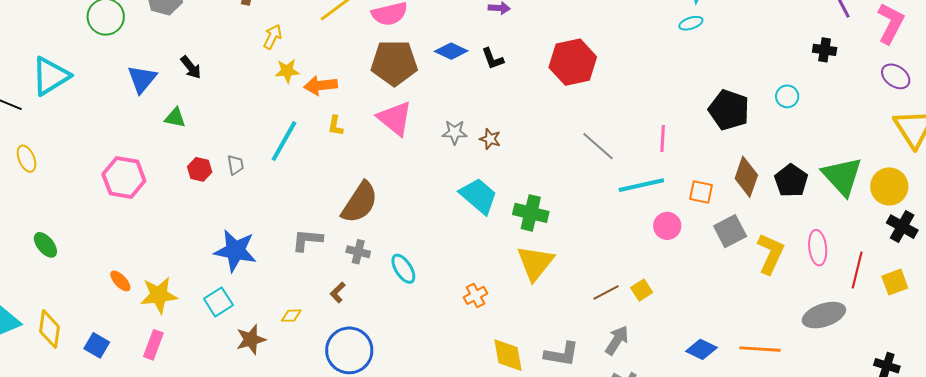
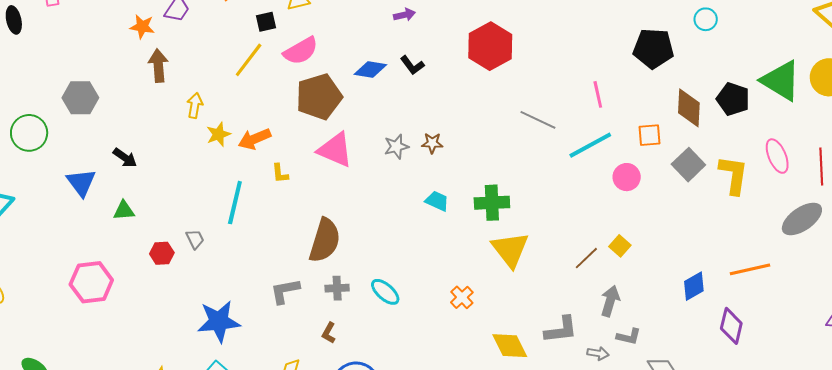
cyan trapezoid: (479, 196) -> (437, 201), size x0.6
blue diamond: (701, 349) -> (694, 286), turned -40

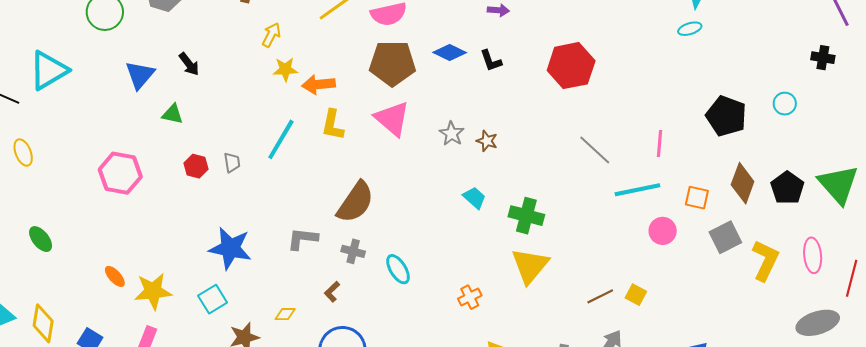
gray star: (396, 147) -> (452, 134), turned 30
yellow L-shape: (280, 173) -> (333, 125), size x1.5
yellow square: (620, 246) -> (636, 295), turned -30

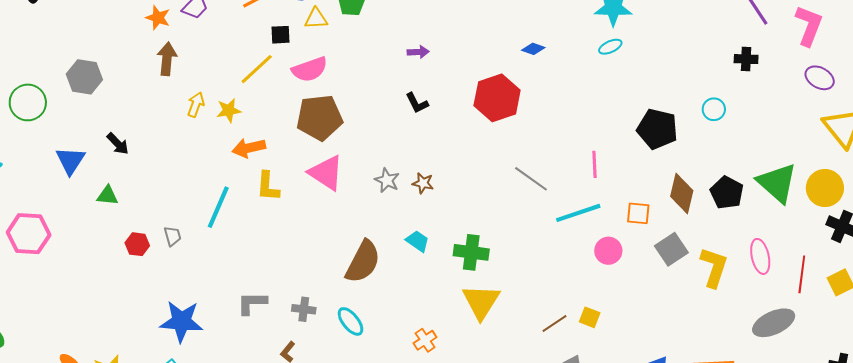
blue diamond: (450, 52) -> (533, 49), moved, size x0.7
yellow star: (285, 69) -> (229, 110), moved
pink hexagon: (120, 173) -> (29, 234), moved
brown semicircle: (355, 202) -> (363, 262), moved

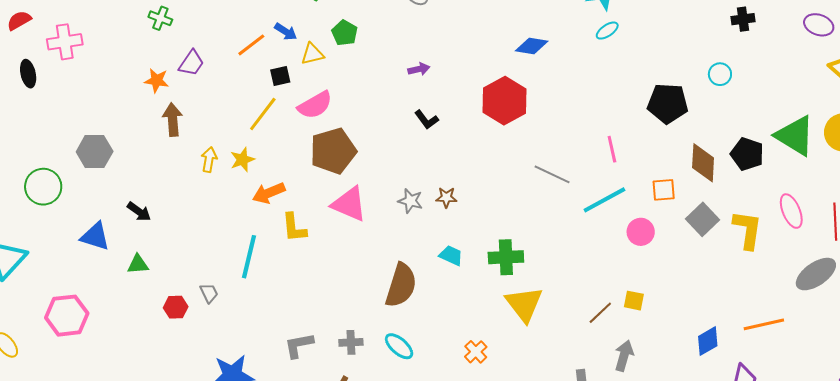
blue diamond: (533, 49) -> (532, 46), size x1.4
blue triangle: (70, 161) -> (95, 236), turned -36

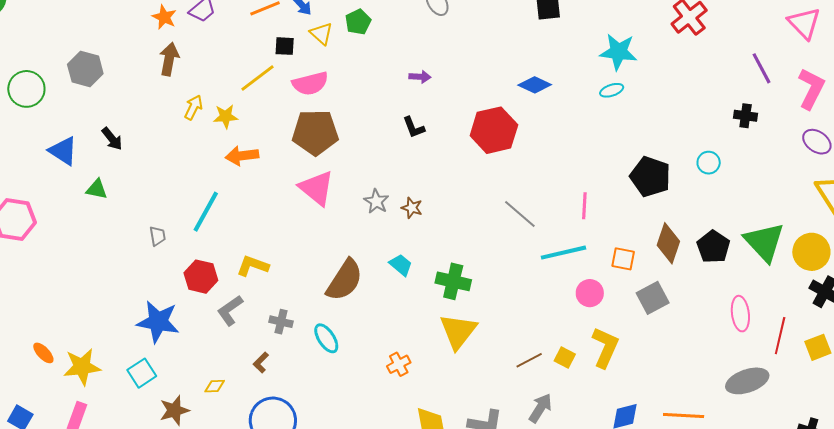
yellow triangle: (312, 54) -> (321, 33), turned 40
yellow L-shape: (294, 228) -> (253, 266), moved, turned 100
yellow L-shape: (748, 230) -> (605, 347), moved
red hexagon: (176, 307) -> (201, 277), moved, size x1.4
gray L-shape: (299, 345) -> (230, 310), turned -40

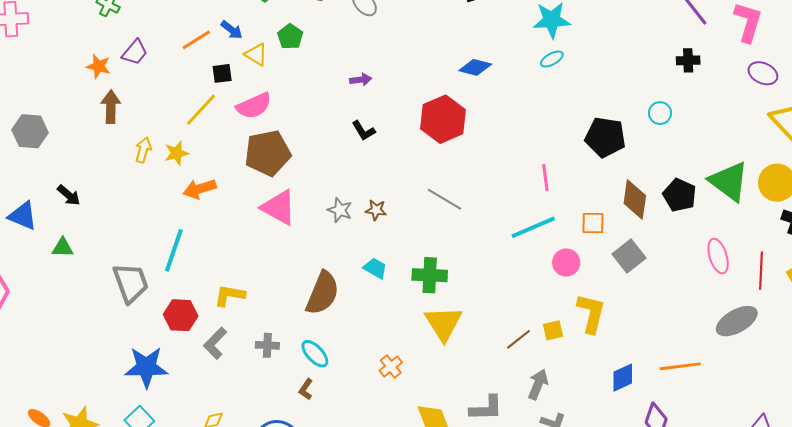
gray line: (520, 214) -> (444, 199), moved
gray trapezoid: (158, 236) -> (131, 283), size x2.0
yellow square: (565, 358) -> (553, 330), turned -30
brown L-shape: (261, 363) -> (306, 389), moved

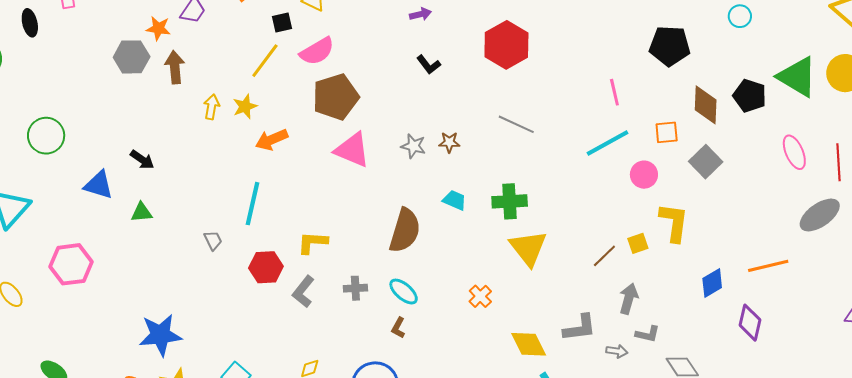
cyan circle: (660, 113) -> (740, 16), moved
gray hexagon: (30, 131) -> (132, 57), moved
gray trapezoid: (131, 283) -> (213, 240), size x0.5
blue star: (146, 367) -> (160, 335), moved

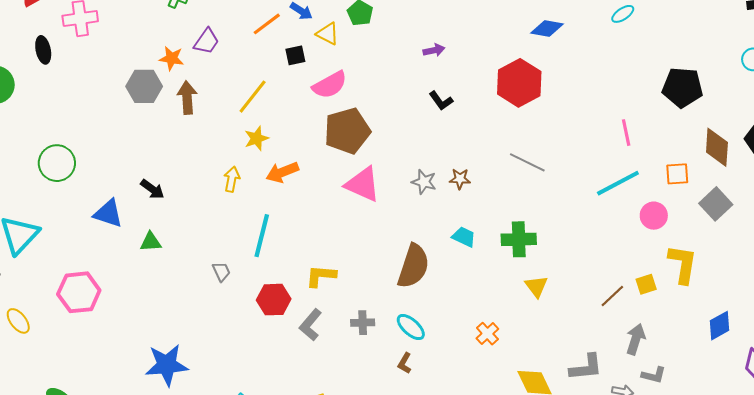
yellow line: (265, 61) -> (253, 97), moved
yellow arrow: (212, 107) -> (232, 179), moved
yellow triangle: (528, 248) -> (536, 286), size x0.6

